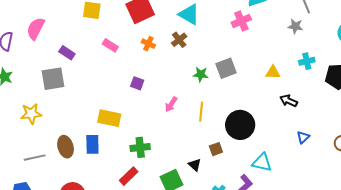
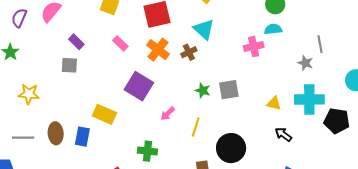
orange cross: (148, 44) -> (158, 50), size x1.6
cyan cross: (307, 61) -> (309, 99), size x1.8
gray square: (53, 79) -> (69, 65), moved, size x0.7
purple square: (137, 83) -> (139, 86), size x2.0
green cross: (140, 147) -> (147, 151), moved

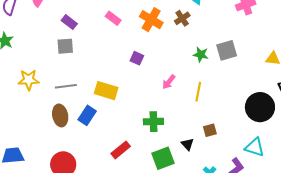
purple square: (139, 86) -> (137, 58), size x0.5
blue rectangle: (82, 137) -> (87, 115), turned 30
gray line: (23, 138) -> (66, 86), moved
black circle: (231, 148) -> (260, 107), moved

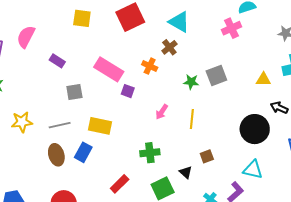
pink rectangle: (113, 18) -> (109, 69), moved, size x1.8
orange cross: (151, 20) -> (150, 66), moved, size x0.7
gray square: (65, 46) -> (74, 92), moved

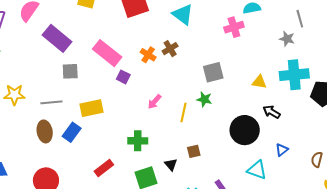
brown cross: (169, 47) -> (170, 49), moved
purple rectangle: (57, 61) -> (57, 38), size x1.8
green star: (191, 82) -> (204, 99), moved
yellow rectangle: (100, 126) -> (91, 108), turned -30
cyan triangle: (253, 170) -> (257, 170), moved

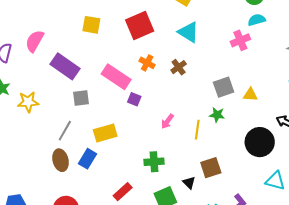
orange cross: (148, 55) -> (147, 63), moved
yellow triangle: (259, 82) -> (250, 95), moved
yellow star: (14, 95) -> (28, 102), moved
gray line: (51, 102) -> (65, 131), turned -50
brown square: (194, 151) -> (211, 168), size x1.5

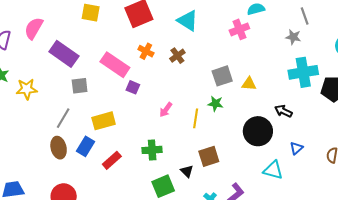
red rectangle: (123, 192) -> (112, 160), moved

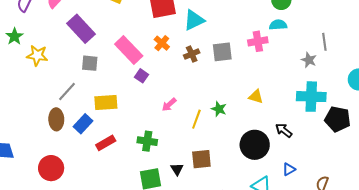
cyan triangle: (188, 21) -> (194, 20), moved, turned 50
gray square: (222, 76) -> (222, 52), moved

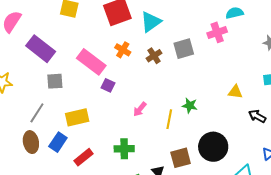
yellow triangle: (256, 97) -> (235, 92), moved
black circle: (255, 145) -> (213, 147), moved

